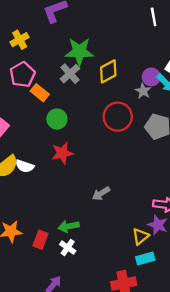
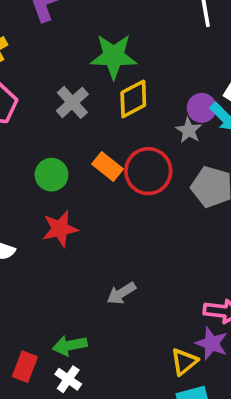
green star: (79, 51) -> (114, 56), moved
orange rectangle: (40, 93) -> (107, 167), moved

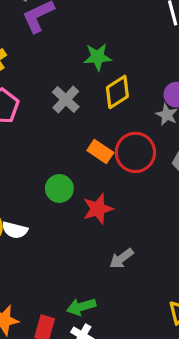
green star: (114, 56) -> (98, 57), size x0.7
green circle: (51, 175) -> (59, 188), moved
red star: (60, 229) -> (98, 209), moved

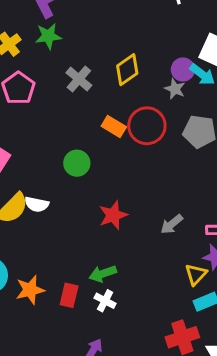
green star: (98, 57) -> (48, 36), moved
red star: (98, 209) -> (113, 215), moved
gray arrow: (121, 258) -> (172, 224), moved

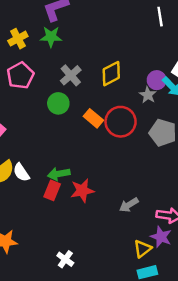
green circle: (77, 163) -> (58, 103), moved
white semicircle: (37, 204) -> (21, 172), turned 36
green arrow: (103, 274) -> (59, 174), moved
red rectangle: (69, 295) -> (52, 190), moved

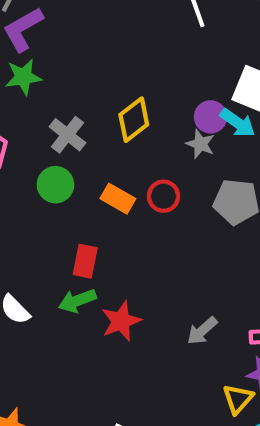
red circle: (121, 122) -> (164, 196), size x0.6
red rectangle: (52, 190) -> (85, 261), moved

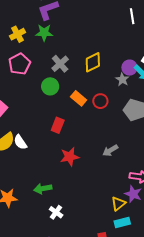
green arrow: (77, 301) -> (43, 189), moved
gray arrow: (202, 331) -> (110, 150), moved

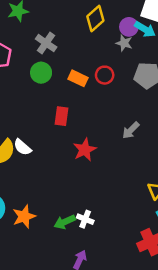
yellow diamond: (93, 62) -> (95, 18), moved
green arrow: (43, 189) -> (65, 222), moved

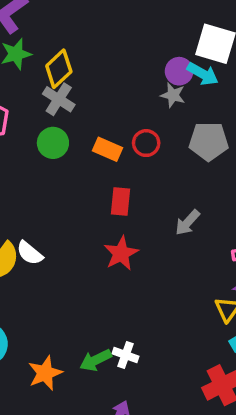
yellow diamond: (95, 18) -> (59, 69), moved
red rectangle: (61, 116) -> (121, 201), moved
orange star: (24, 216) -> (45, 373), moved

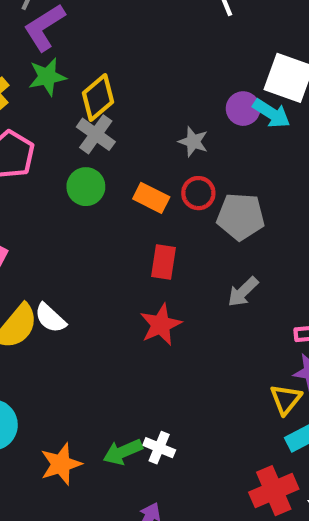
gray star: (173, 95) -> (193, 142), moved
gray pentagon: (209, 141) -> (241, 217), moved

